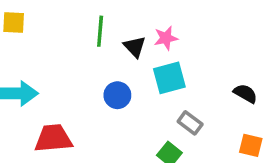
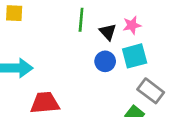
blue circle: (117, 95) -> (105, 61), moved
gray rectangle: (190, 123) -> (151, 91), size x1.4

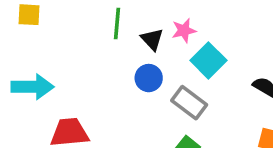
cyan square: (135, 56) -> (208, 60), moved, turned -30
gray rectangle: (151, 91) -> (189, 103), moved

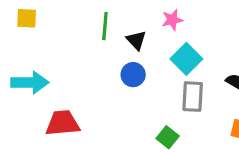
pink star: (184, 31) -> (172, 20), moved
gray rectangle: (189, 103) -> (193, 97), moved, turned 56

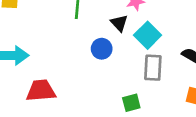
black triangle: (136, 40) -> (119, 23), moved
green square: (168, 137) -> (131, 103), turned 36

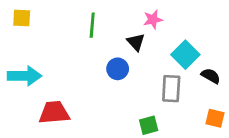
cyan square: (148, 35) -> (185, 55), moved

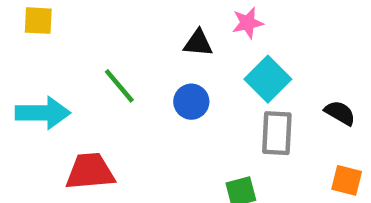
green line: (92, 25) -> (119, 86), moved, turned -45
black triangle: (136, 42) -> (198, 43), moved, turned -42
cyan square: (185, 55) -> (268, 79), moved

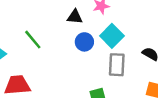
blue circle: (191, 102) -> (84, 42), moved

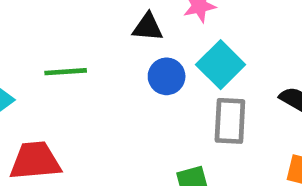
green line: (33, 40) -> (66, 72), turned -54

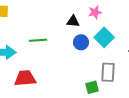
gray rectangle: (230, 121) -> (108, 72), moved

